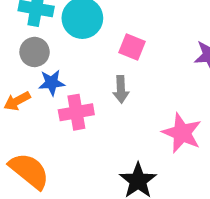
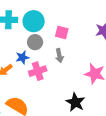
gray circle: (35, 52) -> (35, 42), moved

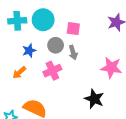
gray circle: (35, 42) -> (56, 45), moved
blue star: (22, 57) -> (29, 51), moved

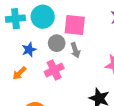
pink square: (73, 29) -> (75, 25), size x1.5

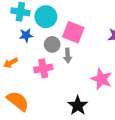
blue star: (29, 50) -> (26, 35), moved

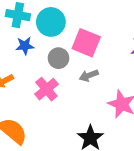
gray arrow: (68, 56) -> (89, 76), moved, turned 72
pink cross: (43, 68) -> (46, 89), turned -30

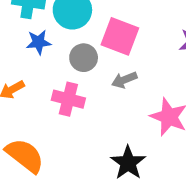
pink cross: (46, 89) -> (68, 99), turned -35

